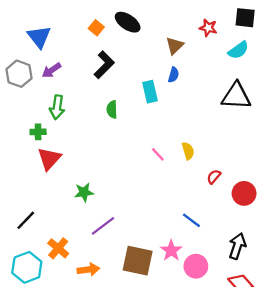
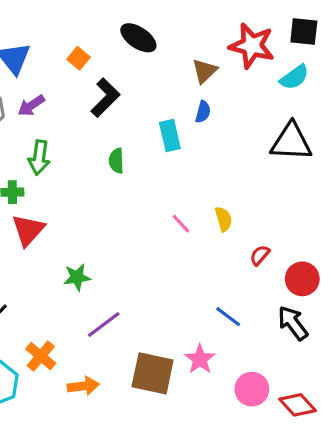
orange square: (96, 28) -> (79, 58), moved
red star: (208, 28) -> (252, 46), size x1.8
black arrow: (237, 246) -> (293, 323), moved, turned -55
pink circle: (196, 266) -> (252, 389), moved

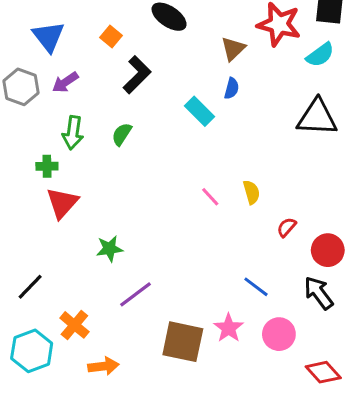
cyan rectangle: (170, 135) -> (200, 111), turned -32
green semicircle: (116, 161) -> (122, 134), moved, turned 35
orange arrow: (83, 386) -> (103, 366), moved
pink circle: (252, 389) -> (279, 334), moved

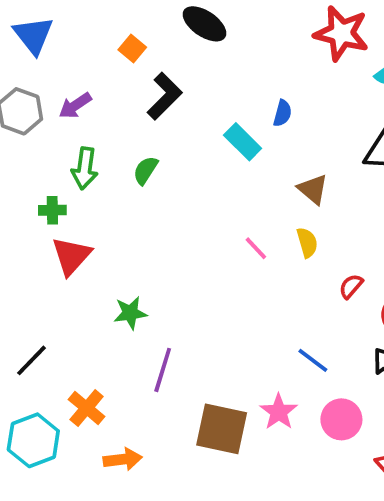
blue triangle: (48, 37) -> (33, 35), moved
brown triangle: (233, 49) -> (313, 189), moved, turned -36
purple line: (135, 294) -> (163, 370), turned -36

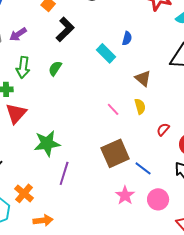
green star: (130, 313) -> (47, 143), size x1.5
brown square: (222, 429) -> (115, 153), moved, turned -36

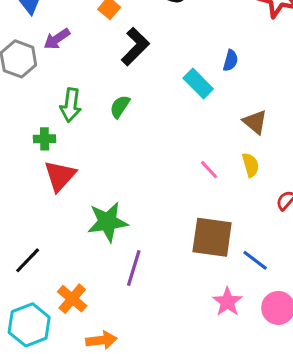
purple arrow: (18, 34) -> (57, 39), moved
brown square: (115, 153) -> (212, 237), turned 32

